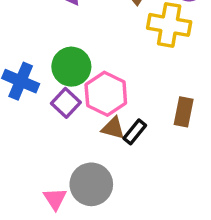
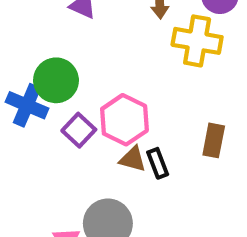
green circle: (71, 67) -> (56, 80), moved
black rectangle: (135, 132) -> (158, 163), turned -60

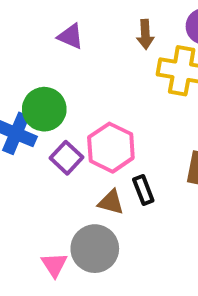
brown triangle: (133, 159) -> (111, 202), moved

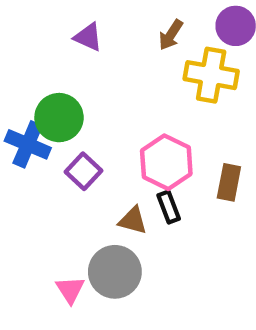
brown arrow: (145, 34) -> (171, 35), turned 36
pink hexagon: (111, 148) -> (166, 162), moved

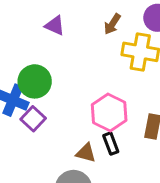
purple square: (84, 171) -> (33, 119), moved

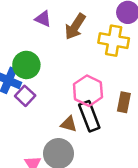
brown arrow: (112, 24) -> (75, 26), moved, size x1.5
black rectangle: (111, 144) -> (89, 116), size x1.6

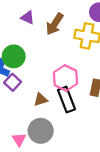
brown triangle: (69, 124) -> (41, 100), moved, turned -32

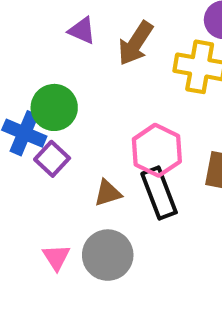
pink triangle: (19, 139) -> (56, 257), moved

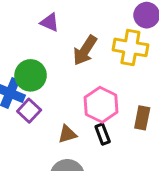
brown arrow: (135, 43) -> (85, 50), moved
black rectangle: (159, 193) -> (103, 134), size x0.6

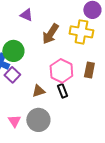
brown rectangle: (142, 118) -> (89, 70), moved

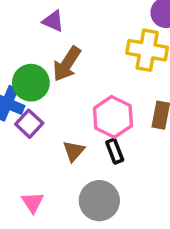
brown arrow: (50, 34) -> (67, 64), moved
brown triangle: (38, 91) -> (74, 151), turned -32
gray circle: (38, 120) -> (99, 201), moved

